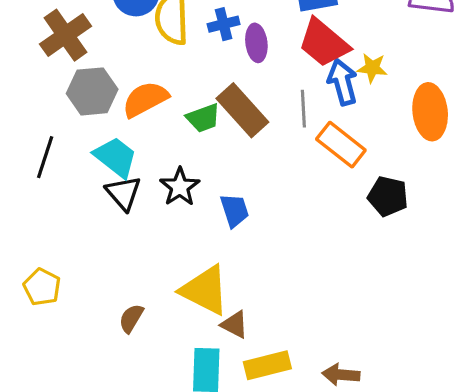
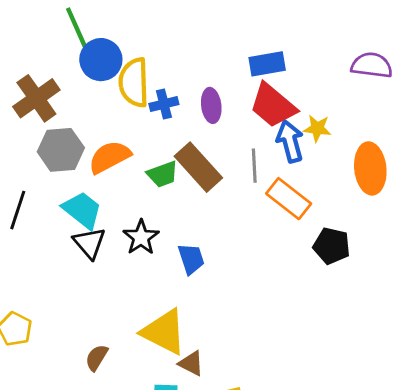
blue cross: (224, 24) -> (164, 104), moved

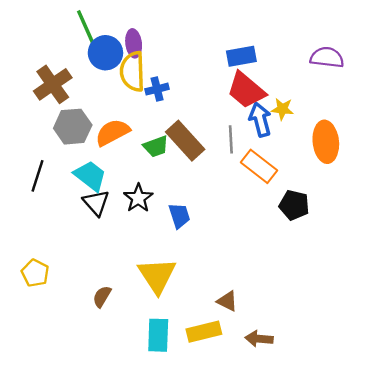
purple ellipse: (211, 105) -> (134, 43), moved
yellow triangle: (164, 332) -> (157, 275), turned 30
brown triangle: (191, 363) -> (227, 301), moved

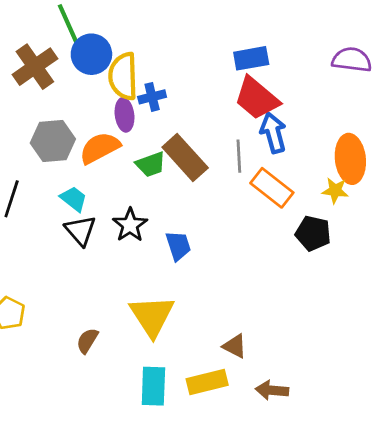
purple ellipse: (134, 43) -> (124, 115), moved
brown cross: (53, 84) -> (35, 67), moved
yellow star: (282, 109) -> (335, 191), moved
cyan trapezoid: (90, 176) -> (74, 199), size x0.7

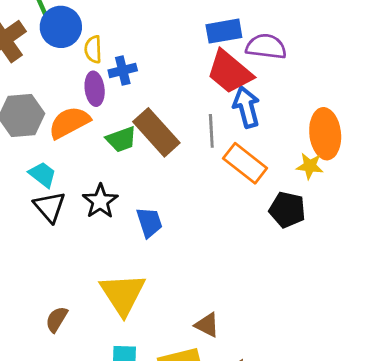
purple semicircle: (352, 60) -> (266, 47), moved
yellow semicircle: (123, 76) -> (93, 49), size x0.6

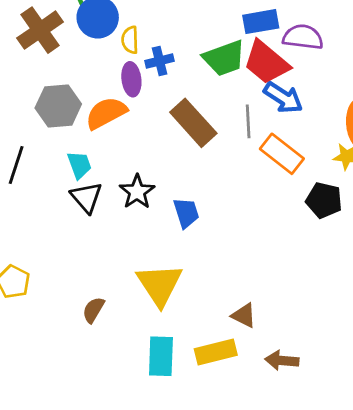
blue arrow: (246, 107) -> (283, 98), turned 138
green trapezoid: (121, 139) -> (224, 58), moved, size x1.4
cyan trapezoid: (43, 175) -> (79, 165), turned 32

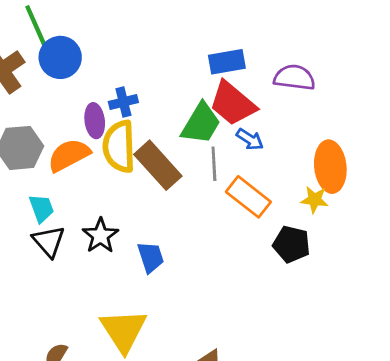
purple semicircle: (303, 37) -> (294, 78), moved
yellow semicircle: (130, 40) -> (119, 147), moved, size x1.8
green trapezoid: (224, 58) -> (201, 124), moved, turned -39
blue arrow: (283, 98) -> (250, 139), size x0.7

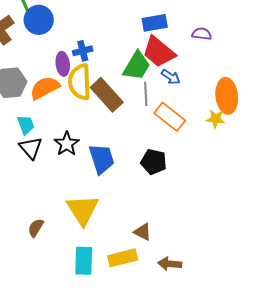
purple semicircle: (294, 78) -> (202, 34), size x0.7
black pentagon: (292, 244) -> (154, 162), moved
blue trapezoid: (151, 257) -> (102, 159), size x1.4

